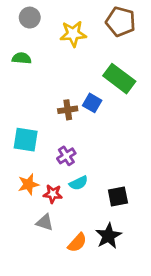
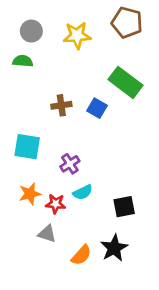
gray circle: (30, 18) -> (31, 31), moved
brown cross: (68, 110) -> (61, 105), moved

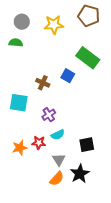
brown cross: (61, 105) -> (43, 83), moved, turned 32
orange star: (30, 194) -> (20, 148), moved
gray triangle: (47, 234) -> (59, 160), moved, turned 40

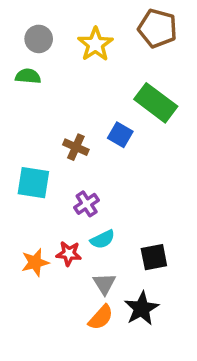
yellow star: (54, 25) -> (95, 44), turned -30

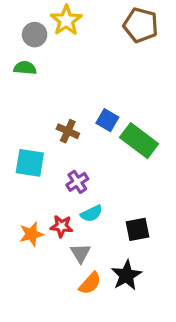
yellow star: (95, 44) -> (66, 20), moved
green rectangle: (156, 103) -> (139, 141), moved
gray triangle: (104, 284) -> (80, 253), moved

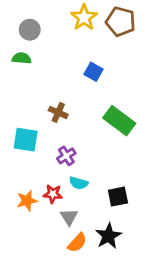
yellow star: (66, 20) -> (84, 17), moved
blue square: (107, 120) -> (93, 72), moved
cyan semicircle: (92, 214) -> (79, 183), turned 42

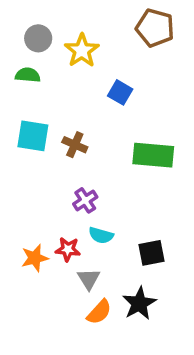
yellow star: (84, 17) -> (82, 51), moved
green rectangle: (119, 121) -> (153, 155), turned -32
cyan square: (26, 140) -> (33, 136), moved

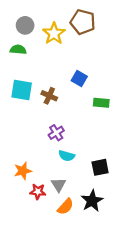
brown pentagon: (155, 28) -> (83, 22), moved
blue square: (120, 92) -> (79, 78), moved
green rectangle: (153, 155) -> (101, 103), size x0.6
red star: (68, 249) -> (38, 192), moved

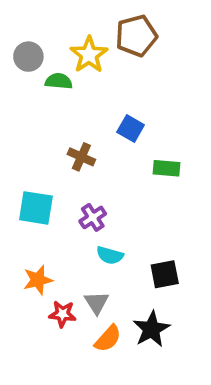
brown pentagon: (83, 22) -> (136, 36), turned -30
gray circle: (25, 25) -> (28, 57), moved
green semicircle: (18, 50) -> (59, 81), moved
cyan square: (22, 90) -> (36, 208), moved

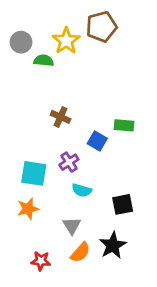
blue square: (131, 128) -> (97, 141), moved
cyan square: (36, 208) -> (34, 173), moved
red star: (62, 314) -> (41, 261), moved

